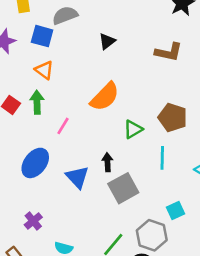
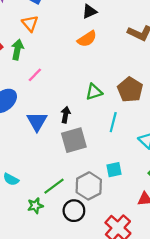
orange semicircle: (105, 97) -> (87, 39), moved, size x0.7

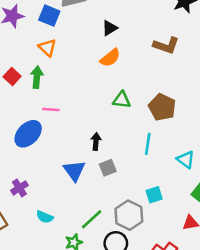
pink line: (35, 75) -> (51, 110), moved, turned 56
green triangle: (94, 92) -> (122, 100), moved, turned 30
blue triangle: (37, 121) -> (74, 171), moved
gray square: (74, 140) -> (108, 168), size x0.6

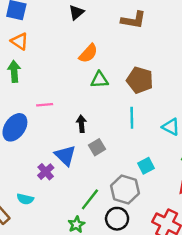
orange semicircle: (110, 58) -> (88, 53), moved
pink line: (51, 110) -> (45, 105), moved
purple cross: (19, 188) -> (46, 172), moved
cyan semicircle: (45, 217) -> (25, 199), moved

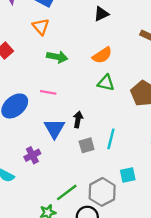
green arrow: (14, 71) -> (57, 57), moved, turned 90
cyan line: (132, 118) -> (111, 139), moved
blue triangle: (65, 155) -> (54, 128), moved

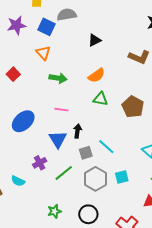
pink line: (48, 92) -> (61, 110), moved
cyan line: (111, 139) -> (106, 147), turned -60
green line: (67, 192) -> (64, 173), moved
gray hexagon: (102, 192) -> (95, 179), moved

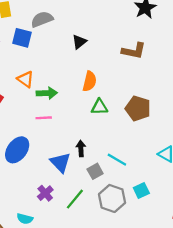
orange triangle: (43, 53) -> (25, 79), moved
orange semicircle: (96, 75) -> (90, 81), turned -30
pink line: (61, 110) -> (44, 118), moved

